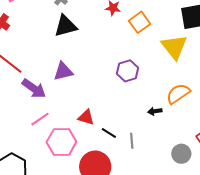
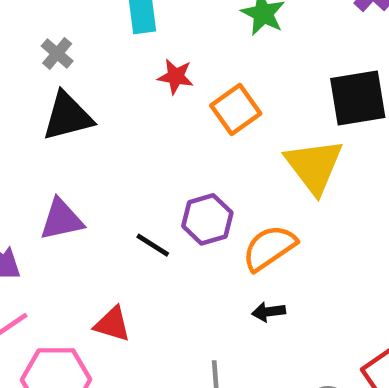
orange semicircle: (178, 94) -> (269, 248), moved
black line: (109, 133) -> (153, 245), moved

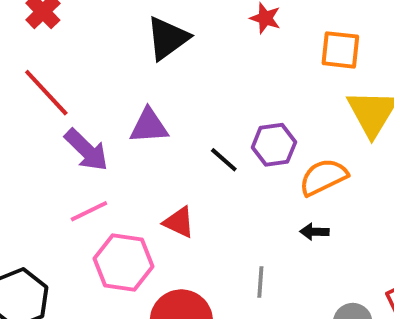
orange square: (236, 110) -> (340, 50), moved, turned 33
black triangle: (68, 116) -> (168, 38), turned -30

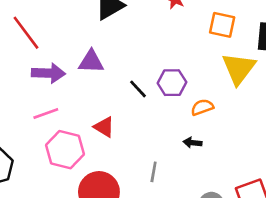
purple arrow: (86, 150) -> (48, 73), turned -48
orange semicircle: (323, 177) -> (202, 107), size x0.7

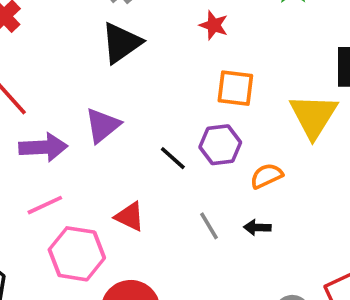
orange square: (222, 25) -> (235, 88), moved
purple triangle: (91, 62) -> (103, 125), turned -36
gray line: (154, 172) -> (209, 226), moved, turned -36

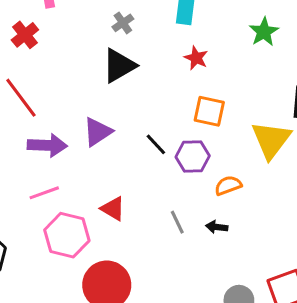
black line: (173, 158) -> (156, 144), moved

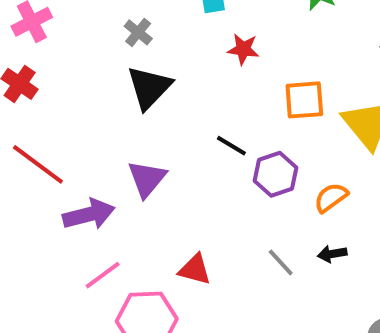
orange square: (209, 111) -> (304, 100), moved
black line: (156, 144) -> (231, 146), moved

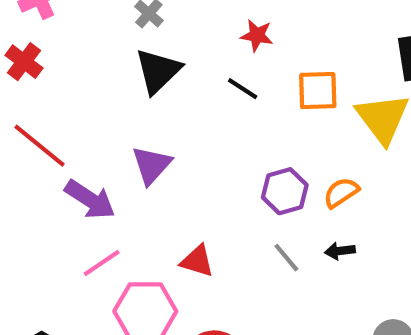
black line: (231, 146) -> (243, 89), moved
purple hexagon: (275, 174) -> (285, 191), moved
purple arrow: (89, 214) -> (90, 200), turned 45

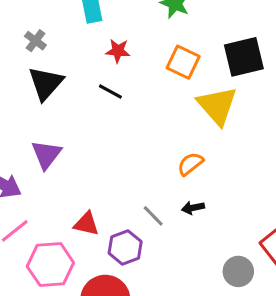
orange square: (318, 91) -> (183, 62), moved, turned 32
purple hexagon: (285, 191) -> (125, 247), moved

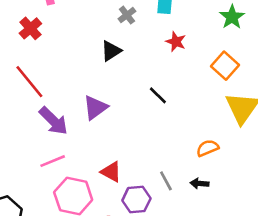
gray cross: (35, 41) -> (127, 15), moved
black triangle: (46, 83) -> (111, 51), size x0.7
black line: (110, 92) -> (158, 95), moved

